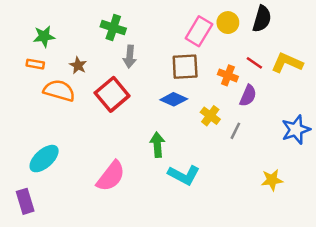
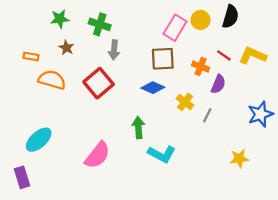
green star: (44, 36) -> (60, 19), moved
brown star: (78, 65) -> (66, 48), moved

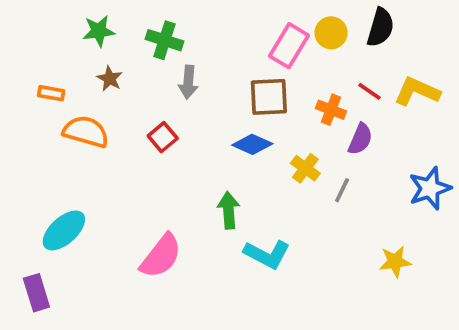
red square: (99, 83) -> (163, 137), size x0.6

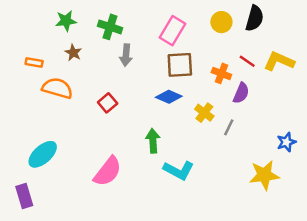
pink rectangle: (289, 46) -> (172, 31), moved
red square: (163, 137) -> (108, 103), moved
blue star: (430, 188) -> (286, 142), moved, size x0.7
yellow star: (395, 262) -> (264, 175), size x1.4

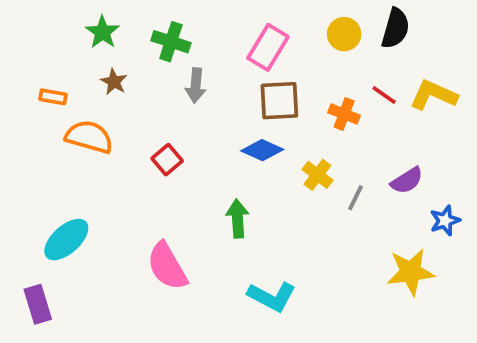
green star: (66, 21) -> (102, 32), turned -30
purple semicircle: (241, 93) -> (407, 181), moved, turned 35
cyan L-shape: (179, 170) -> (272, 297), moved
pink semicircle: (108, 171) -> (167, 266), turned 112

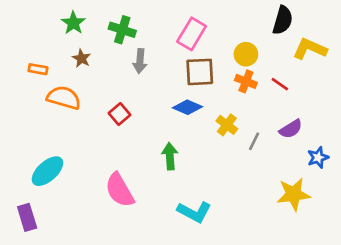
yellow circle: (344, 34) -> (246, 54), moved
red line: (384, 95) -> (280, 84), moved
yellow L-shape: (434, 95) -> (310, 49), moved

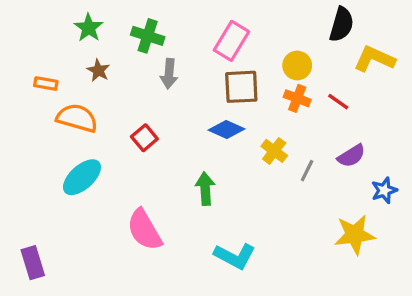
cyan ellipse: (47, 171) -> (82, 177), moved

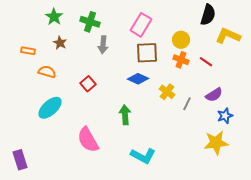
orange semicircle: (77, 118) -> (47, 72), size x0.7
blue star: (384, 190) -> (225, 116), moved

